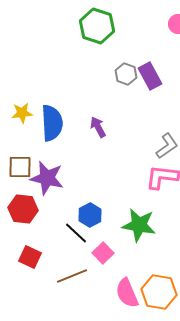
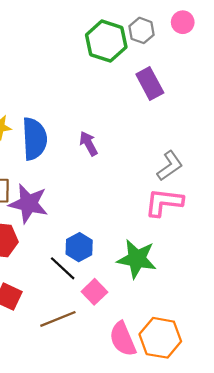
green hexagon: (97, 26) -> (106, 41), moved
gray hexagon: (126, 74) -> (142, 30), moved

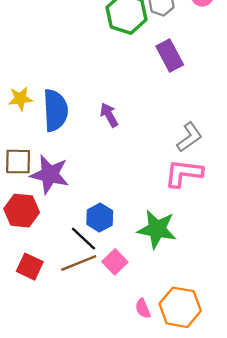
brown line: (58, 319) -> (79, 263), moved
pink semicircle: (123, 339) -> (143, 308), size x0.6

